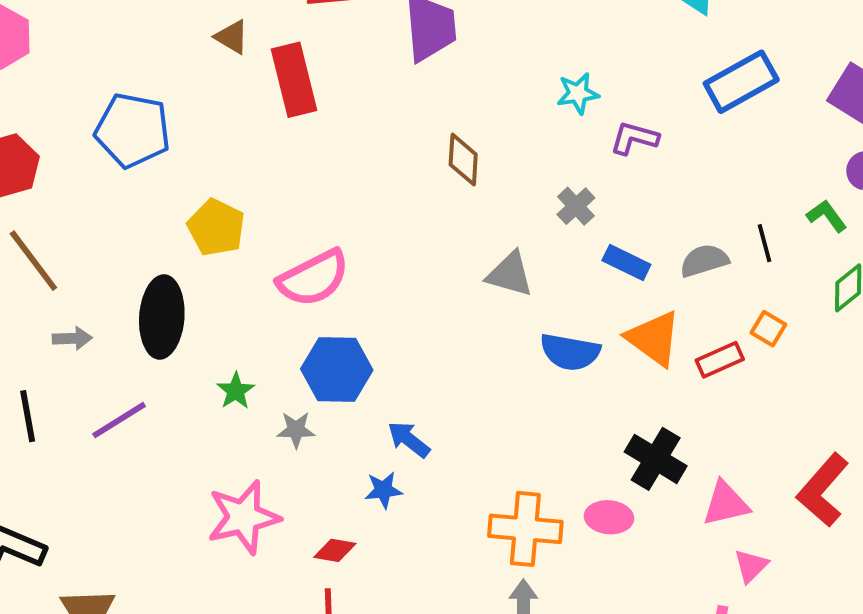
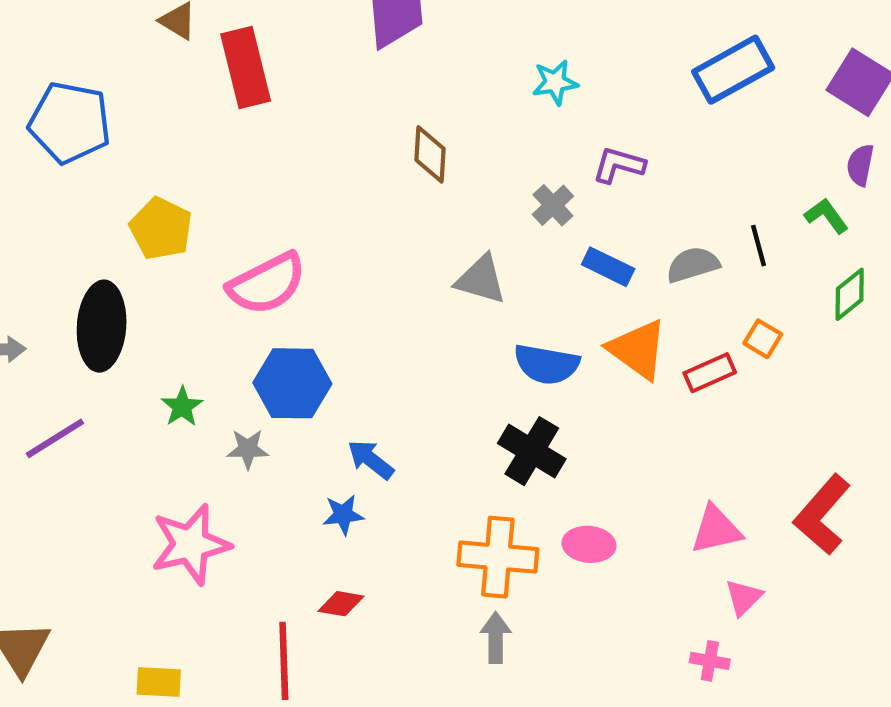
purple L-shape: (634, 138) -> (619, 165), moved
black cross: (656, 459) -> (532, 451), moved
red diamond: (335, 550) -> (341, 604), moved

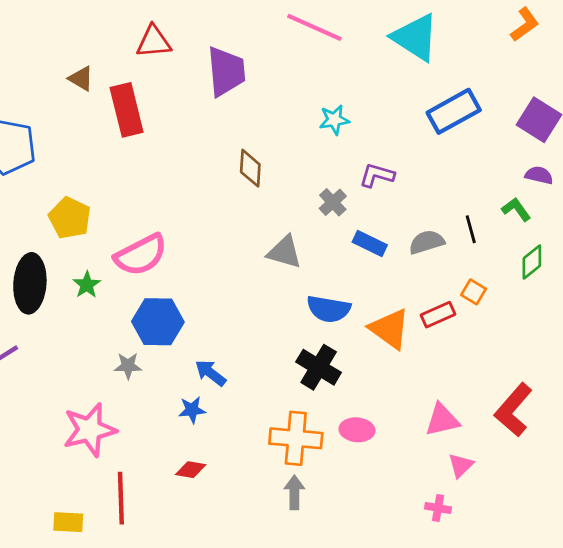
purple semicircle: (860, 165) -> (539, 175), turned 92
orange triangle: (638, 349) -> (390, 329), moved
green star: (182, 407) -> (87, 285), moved
red line: (284, 661) -> (121, 498), moved

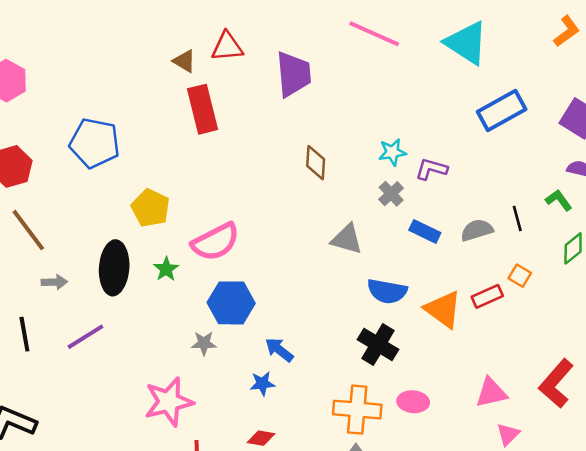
brown triangle: (81, 79) -> (184, 61), moved
cyan star: (334, 120) -> (392, 152), moved

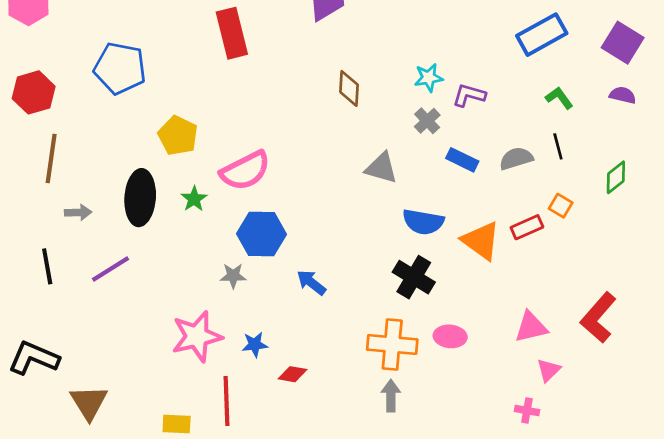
green L-shape: (559, 200) -> (559, 98), moved
brown line: (28, 230) -> (51, 159), turned 45
blue star: (262, 384) -> (255, 344), moved

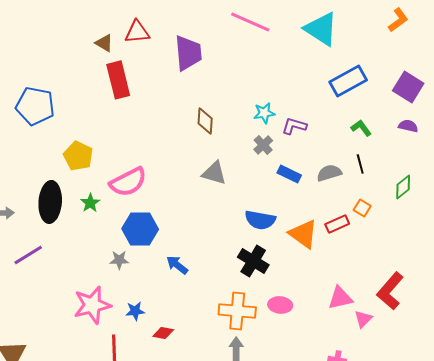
gray triangle: (381, 168) -> (214, 173), moved
pink triangle: (549, 370) -> (363, 319), moved

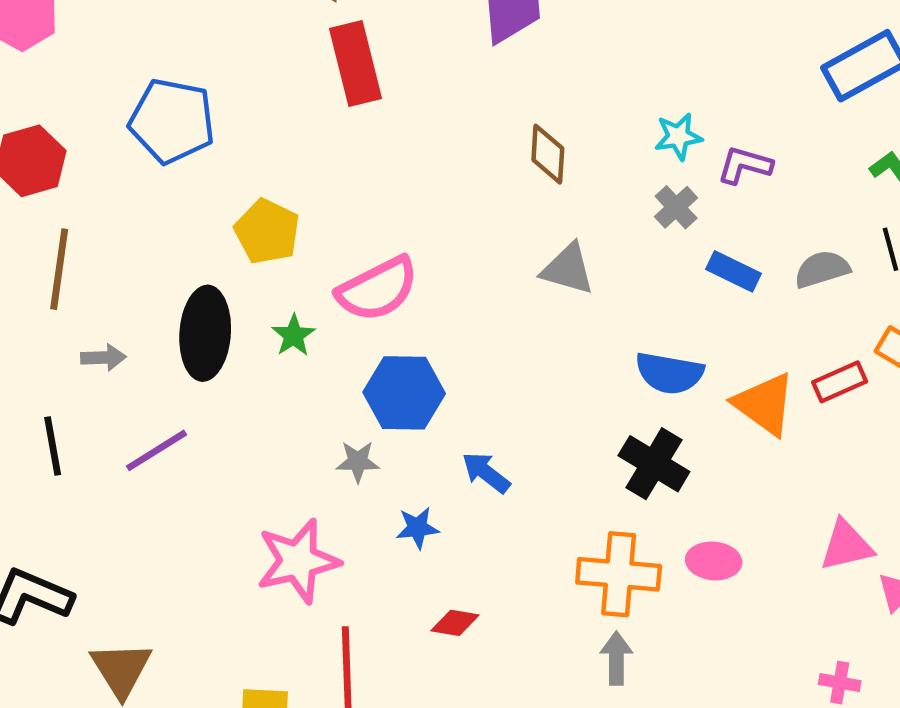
blue star: (135, 311) -> (417, 528), moved

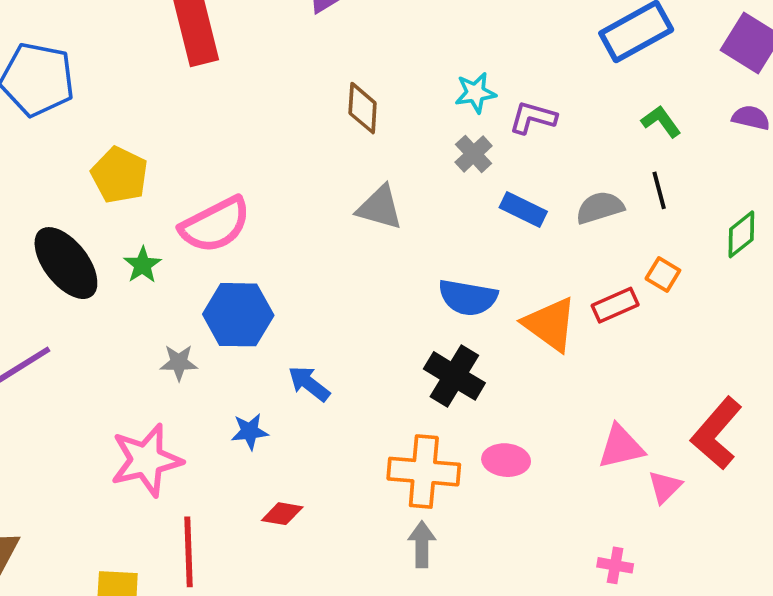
black ellipse: (205, 333) -> (66, 263), turned -42
gray star: (358, 461) -> (179, 363), moved

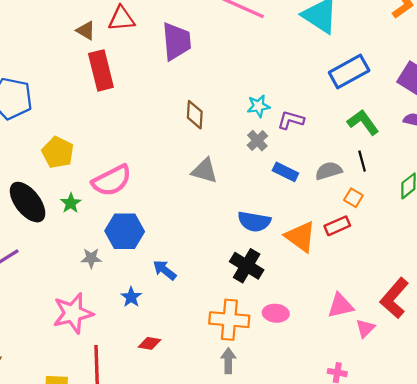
green L-shape: (661, 121) -> (363, 122), size x1.4
orange square: (663, 275) -> (353, 198), moved
blue star: (250, 431) -> (131, 297), turned -30

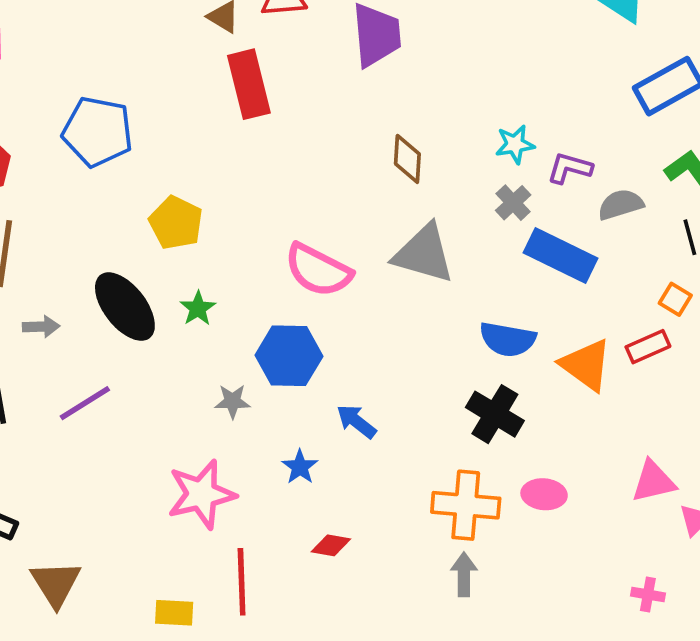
gray triangle: (205, 171) -> (424, 254), size x1.4
gray semicircle: (329, 171) -> (621, 205), moved
blue rectangle: (285, 172) -> (560, 256), size x1.6
pink semicircle: (112, 180) -> (318, 270), moved, turned 54

